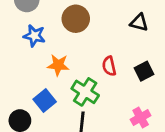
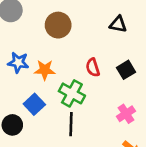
blue star: (34, 36) -> (18, 62), moved

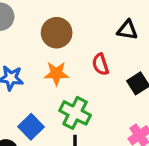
red semicircle: (93, 67) -> (100, 64), moved
orange star: (45, 70) -> (56, 74), moved

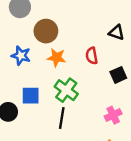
brown circle: (57, 33) -> (46, 31), moved
blue square: (31, 127) -> (31, 96), turned 36

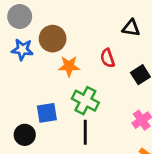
blue star: (21, 56) -> (22, 50), moved

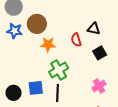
black triangle: (131, 28) -> (94, 29), moved
green cross: (85, 101) -> (59, 70), turned 30
blue square: (47, 113) -> (36, 88), moved

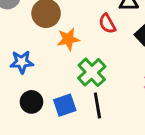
blue star: (15, 31) -> (22, 62), moved
black circle: (13, 93) -> (31, 102), moved

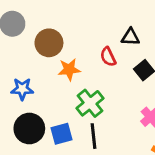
black circle: (31, 102) -> (29, 128), size x1.4

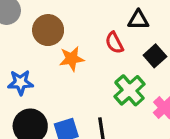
green cross: (90, 103) -> (130, 90), moved

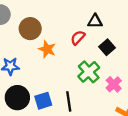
red semicircle: (114, 43) -> (78, 38), turned 70
orange star: (72, 59) -> (47, 49), turned 30

